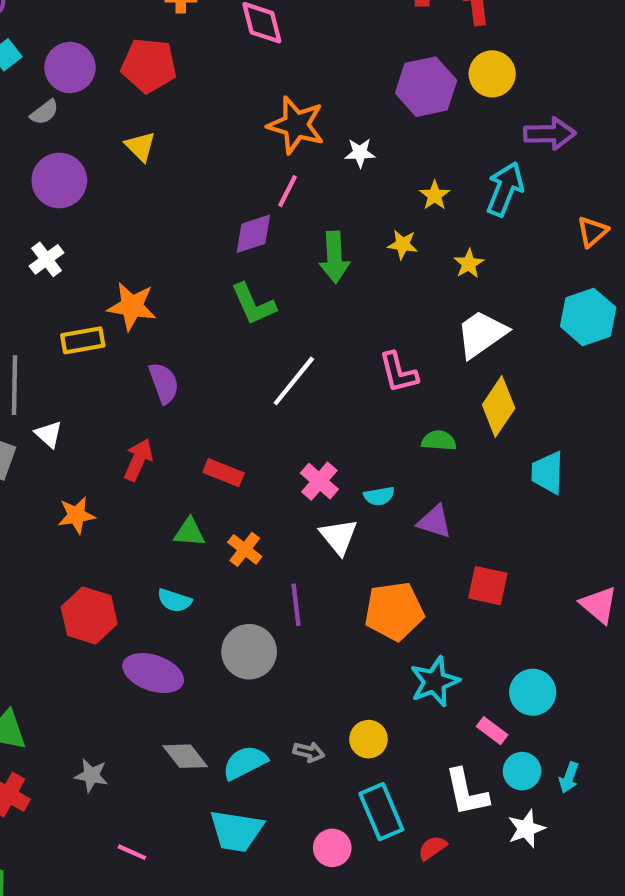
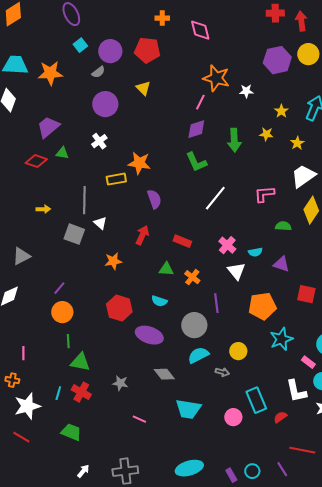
pink line: (287, 191) -> (200, 102), moved
pink L-shape: (398, 372) -> (264, 194), turned 100
yellow circle: (368, 739) -> (238, 351), moved
cyan semicircle: (245, 763) -> (198, 355), moved

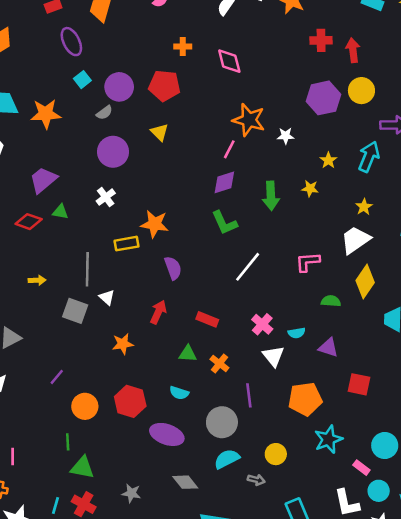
yellow star: (297, 143) -> (364, 207), moved
orange circle: (62, 312) -> (85, 406), moved

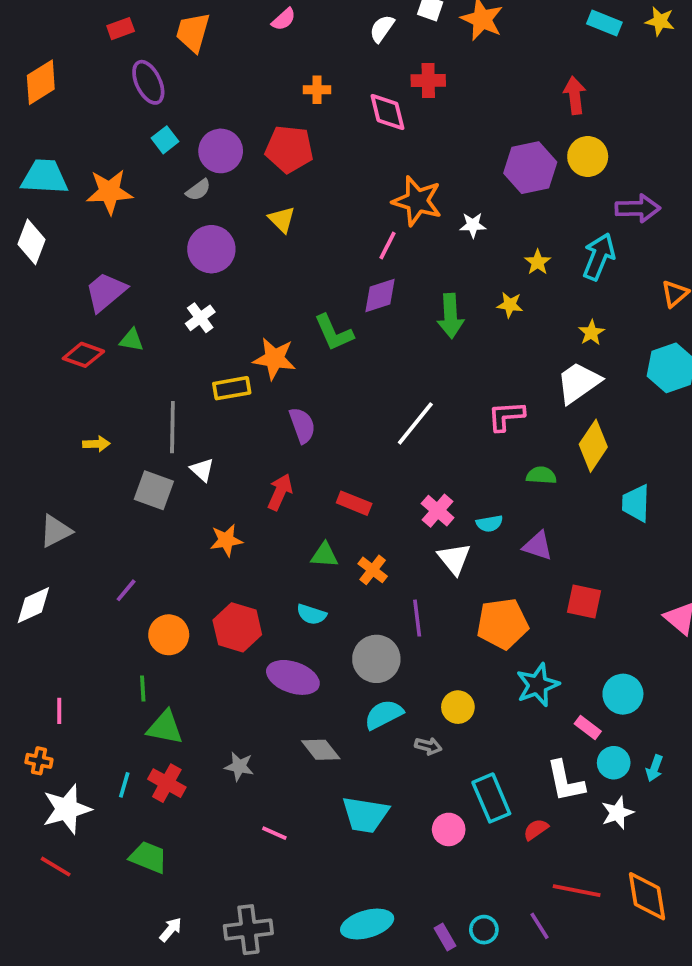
red cross: (321, 40) -> (428, 80), moved
green L-shape: (224, 223) -> (334, 333), moved

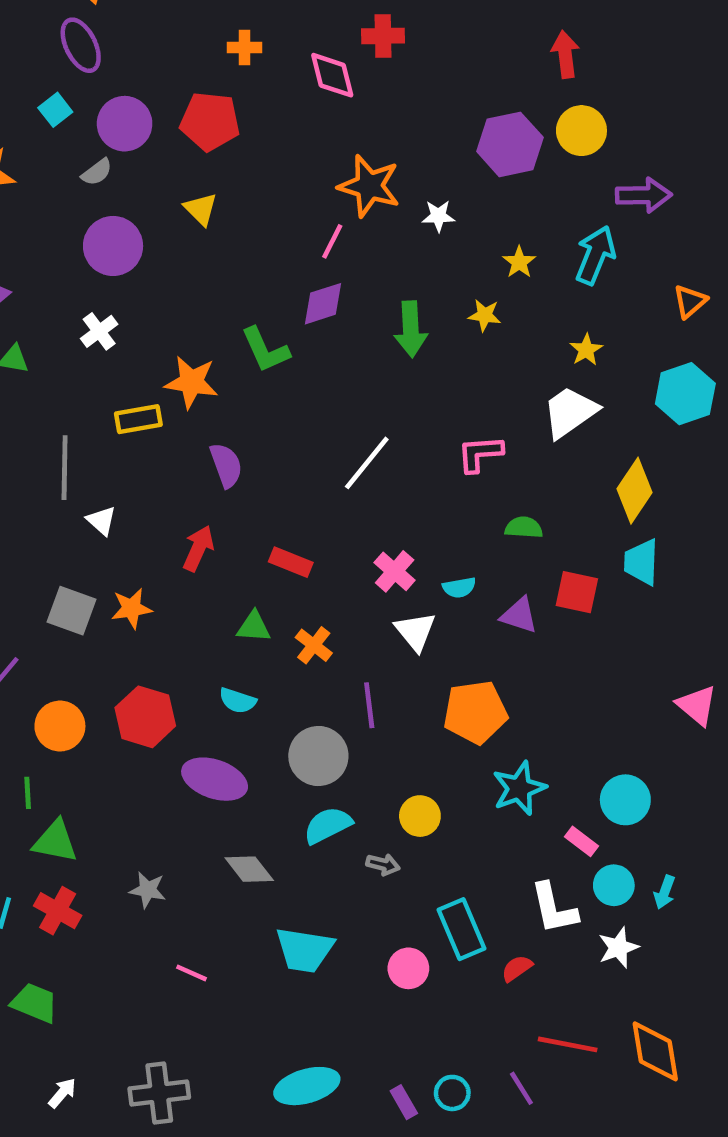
purple ellipse: (148, 82) -> (81, 45), moved
yellow diamond: (593, 446) -> (635, 491), moved
gray square: (154, 490) -> (71, 611), moved
red square: (584, 601) -> (577, 592), moved

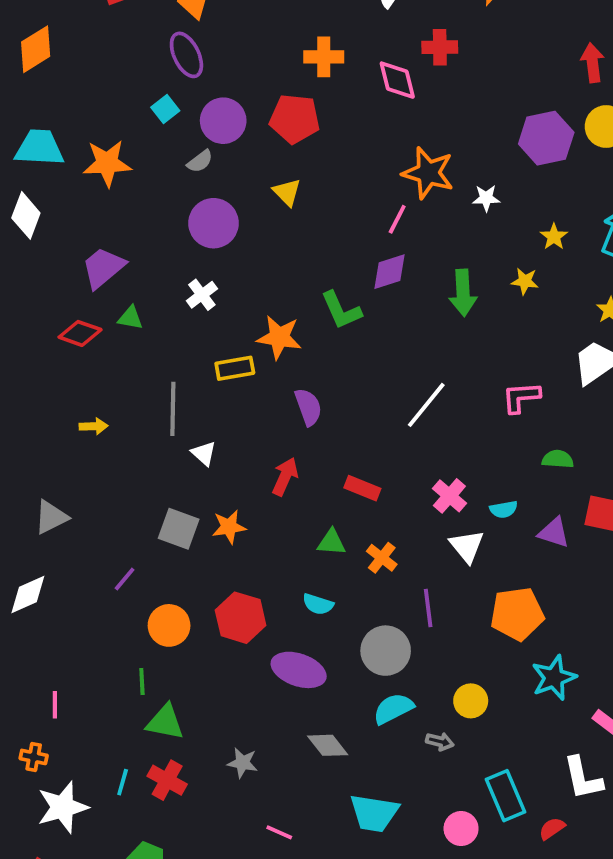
orange cross: (245, 48) -> (324, 57), size x1.4

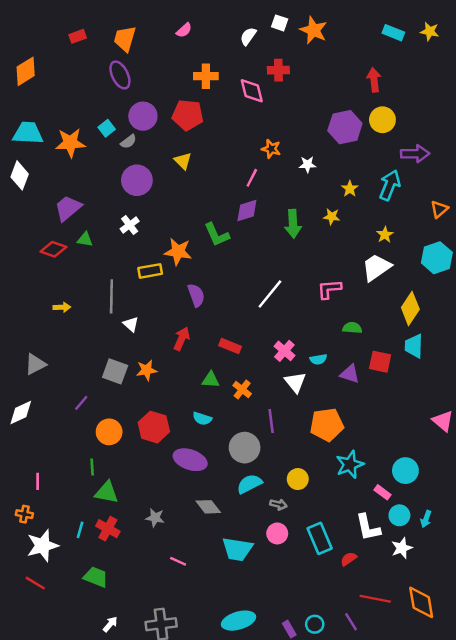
cyan square: (165, 109) -> (107, 128), moved
orange star: (428, 173) -> (271, 149), size x0.6
pink circle: (461, 829) -> (277, 533), moved

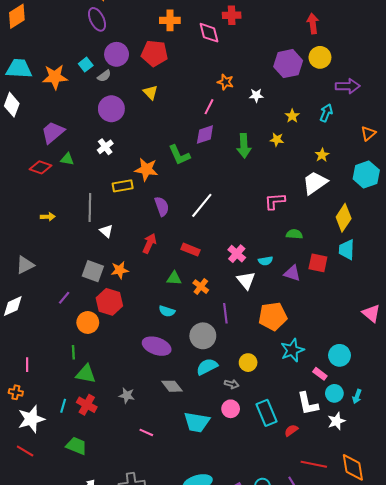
cyan arrow: (390, 185) -> (326, 113), size x0.7
white line: (270, 294) -> (202, 205), moved
red hexagon: (154, 427) -> (109, 302), moved

